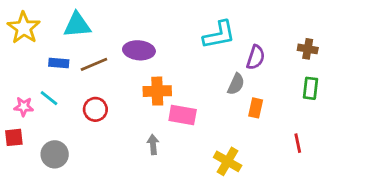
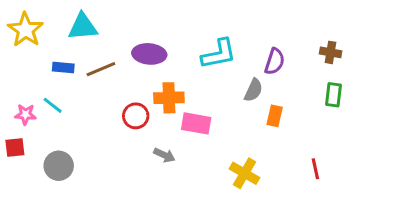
cyan L-shape: (219, 35) -> (219, 54), moved
red circle: (95, 109) -> (136, 116), moved
red line: (298, 143) -> (315, 169), moved
gray arrow: (153, 145) -> (164, 155), turned 120

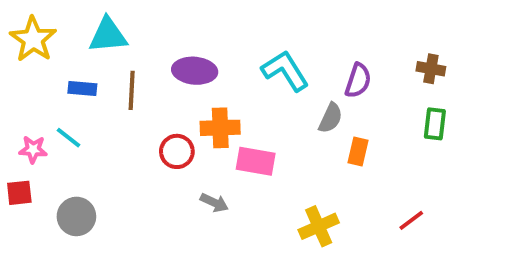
cyan L-shape: (219, 54) -> (285, 71), turned -111
brown line: (101, 69) -> (132, 90), turned -64
red line: (315, 169) -> (411, 220), turned 65
yellow cross: (244, 173) -> (319, 226), turned 36

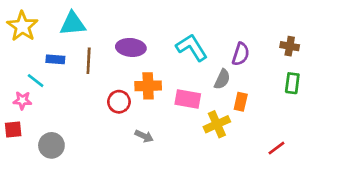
cyan line: (69, 138) -> (36, 81), moved
pink rectangle: (256, 161) -> (188, 99), moved
yellow cross: (319, 226) -> (217, 124), moved

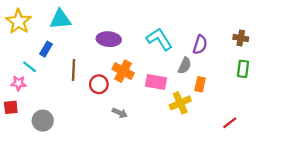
blue rectangle: (55, 59) -> (46, 49), turned -64
brown line: (89, 61) -> (74, 70), moved
orange cross: (148, 86) -> (123, 71), turned 30

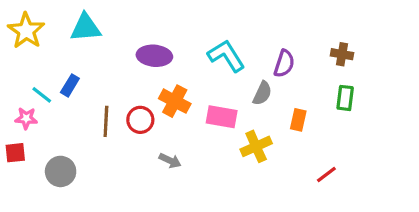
blue rectangle: (46, 49) -> (70, 85), moved
brown line: (74, 70) -> (106, 121), moved
orange rectangle: (200, 84) -> (298, 120), moved

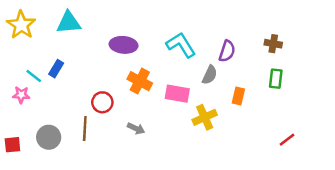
red circle: (140, 120) -> (102, 102), moved
brown line: (106, 121) -> (85, 128), moved
red square: (15, 153) -> (12, 145), moved
red line: (326, 175) -> (287, 140), moved

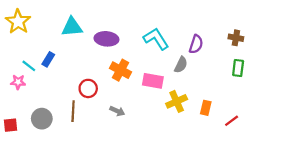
cyan triangle: (69, 22) -> (72, 27), moved
orange rectangle: (238, 96) -> (206, 108), moved
red line: (287, 140) -> (232, 121), moved

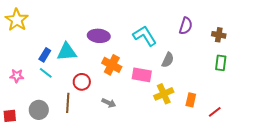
cyan triangle: (72, 27) -> (67, 52), moved
purple semicircle: (196, 44) -> (186, 26), moved
cyan line: (29, 66) -> (46, 73), moved

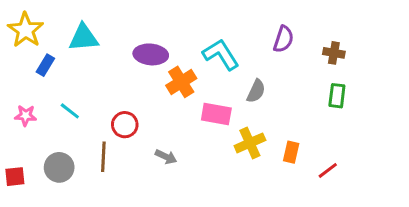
cyan triangle: (67, 52) -> (84, 38), moved
blue rectangle: (45, 55) -> (45, 65), moved
orange cross: (112, 65) -> (181, 82), moved, turned 30

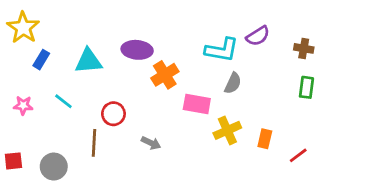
cyan triangle: (84, 38) -> (88, 61), moved
purple semicircle: (284, 39) -> (258, 36), turned 40
cyan L-shape: (221, 54) -> (222, 50), moved, turned 132
gray circle: (59, 167) -> (54, 167), moved

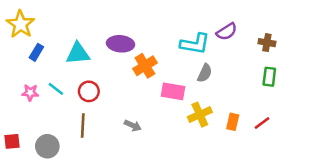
pink star: (23, 105) -> (30, 93), moved
red circle: (113, 114) -> (89, 91), moved
red line: (298, 155) -> (262, 123), moved

